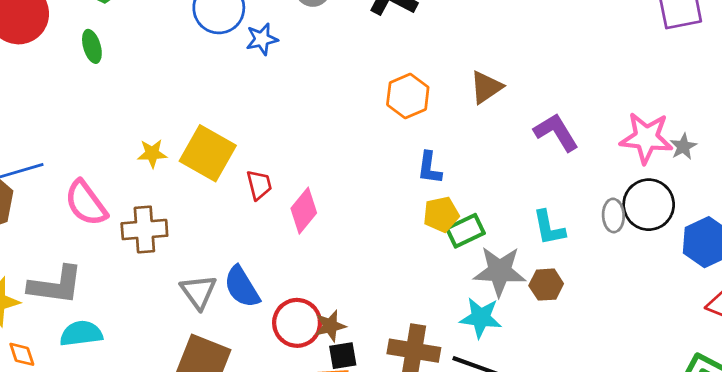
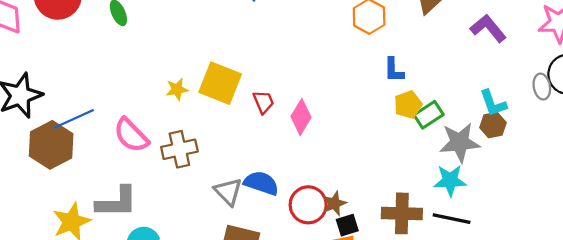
brown hexagon: (546, 285) -> (493, 125), moved
blue semicircle: (242, 287) -> (261, 183), turned 148

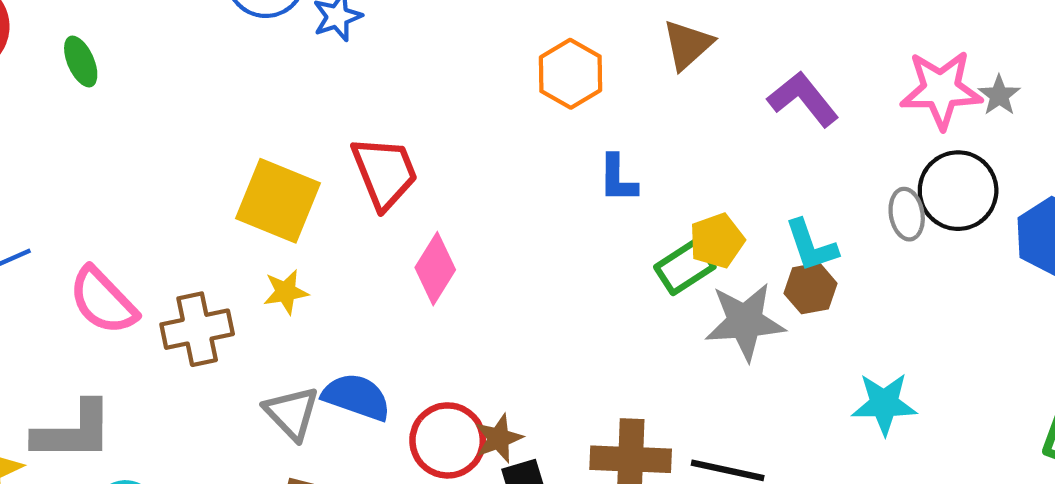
yellow star: (177, 89) -> (286, 292), moved
red trapezoid: (263, 102) -> (385, 173), moved, size x1.6
yellow pentagon: (408, 105) -> (717, 241), moved
cyan star: (450, 180) -> (884, 404), moved

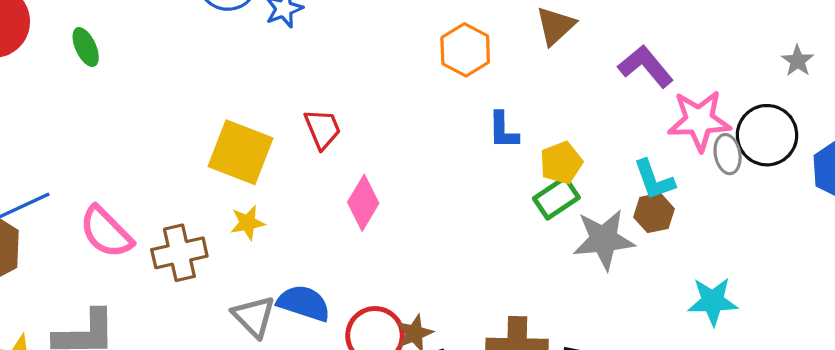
pink star: (941, 90) -> (699, 121), moved
red trapezoid: (385, 173) -> (323, 129), size x0.7
yellow pentagon: (717, 241) -> (561, 163), moved

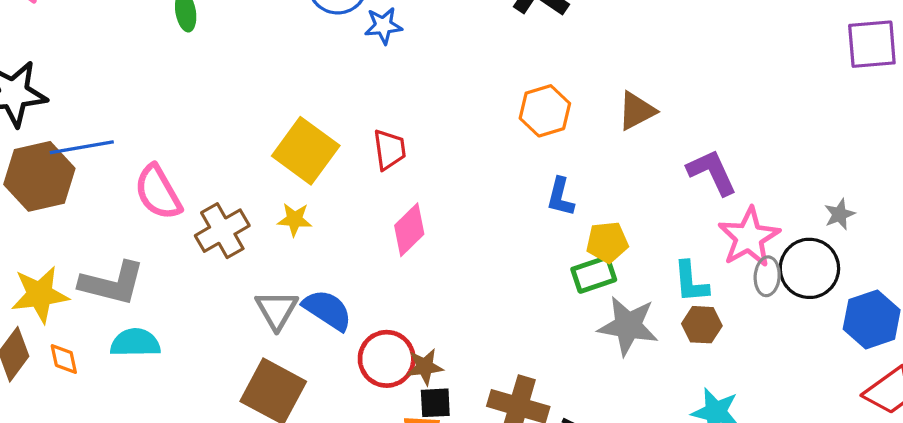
gray star: (798, 61) -> (840, 214), moved
pink star: (699, 121) -> (749, 237), turned 30
brown hexagon: (654, 213) -> (702, 325), moved
brown cross: (179, 253) -> (222, 231), turned -32

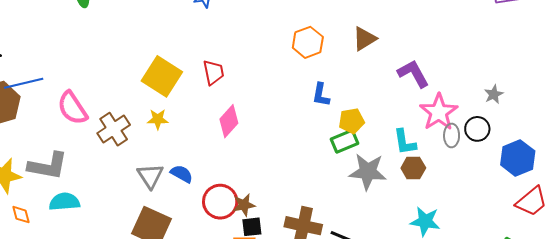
black circle: (809, 268) -> (477, 129), size x0.7
blue semicircle: (327, 310) -> (182, 174), size x0.7

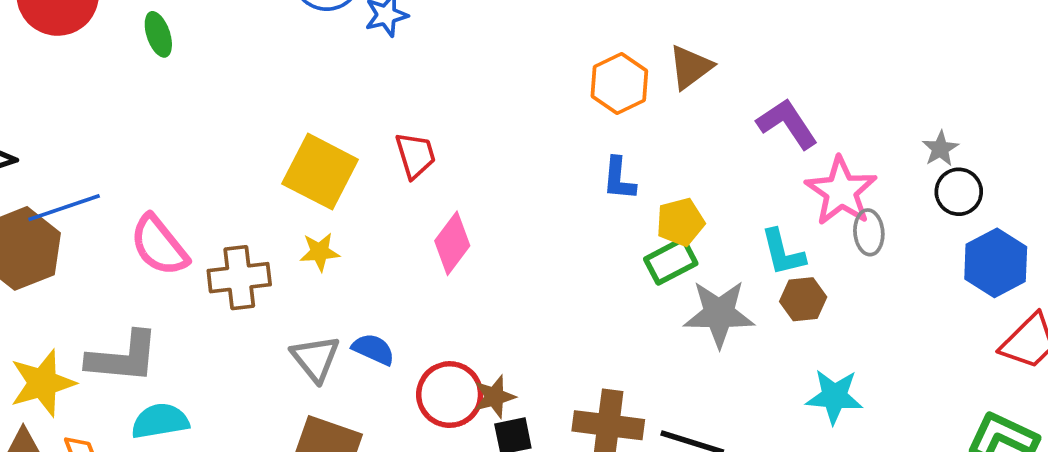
orange hexagon: (308, 42) -> (619, 84), moved
brown cross: (114, 129) -> (239, 278), turned 32
black circle: (477, 129) -> (959, 192), moved

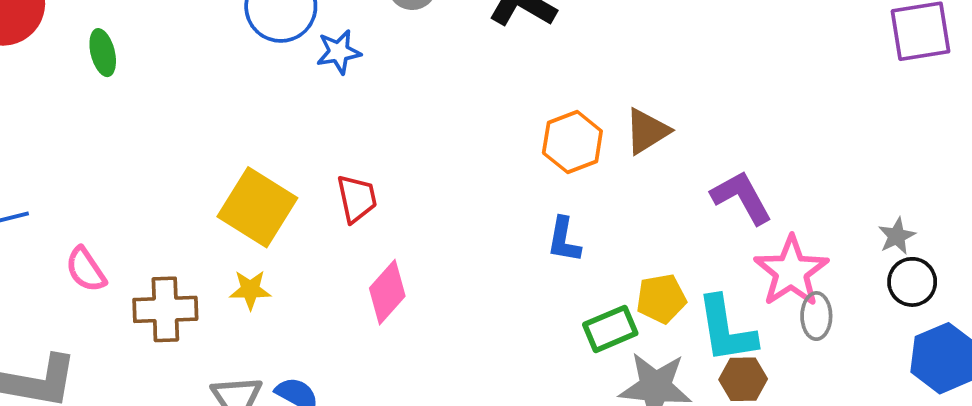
yellow pentagon: (680, 222) -> (661, 299), moved
pink semicircle: (159, 245) -> (86, 270), size x0.7
cyan L-shape: (783, 252) -> (726, 329), size x1.4

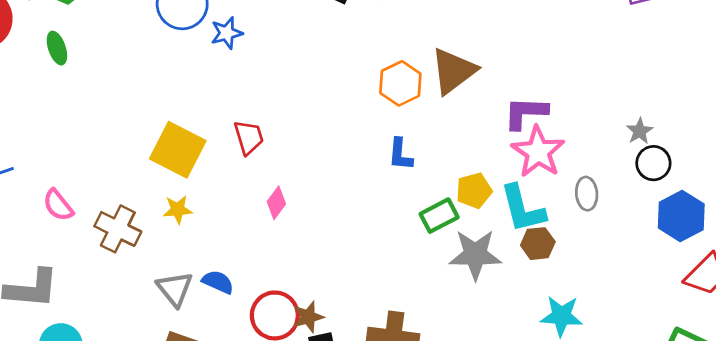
brown triangle: (647, 131) -> (453, 71), size x1.4
purple L-shape: (742, 197) -> (526, 113), turned -54
pink star: (791, 271) -> (538, 152), moved
pink diamond: (387, 292) -> (276, 203), size x0.7
brown cross: (165, 309) -> (118, 229), turned 33

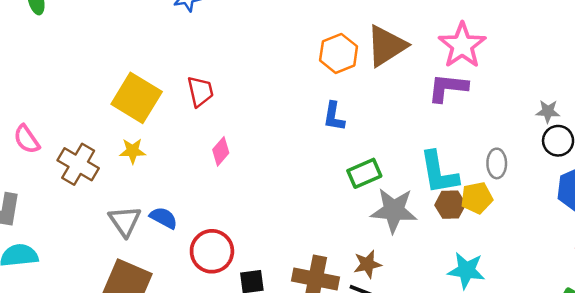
gray star: (640, 131) -> (548, 111), turned 30
pink star: (538, 152) -> (462, 45), moved
yellow pentagon: (474, 191) -> (477, 198), moved
brown star: (308, 317) -> (367, 264), moved

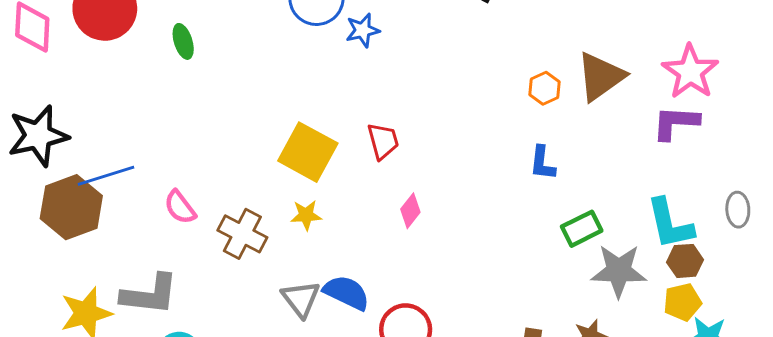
orange hexagon: (339, 53) -> (544, 88), size x0.7
yellow pentagon: (477, 198) -> (682, 302), moved
blue semicircle: (164, 218) -> (346, 293), size x1.4

